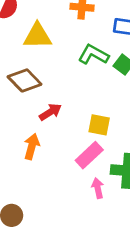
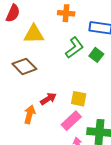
green L-shape: (93, 55) -> (74, 48), turned 115
red arrow: (50, 112) -> (48, 99), moved

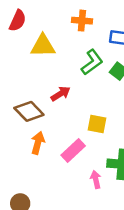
brown diamond: (24, 66) -> (29, 111), moved
red arrow: (48, 99) -> (61, 94), moved
pink rectangle: (71, 121) -> (73, 150), moved

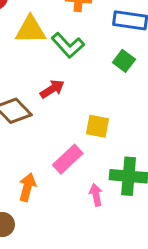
green L-shape: (92, 62) -> (68, 45), moved, turned 84
orange arrow: (38, 143) -> (27, 187), moved

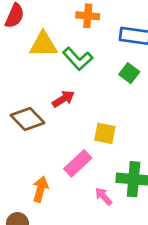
pink arrow: (96, 195) -> (103, 196), turned -30

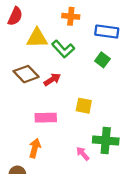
brown diamond: (28, 119) -> (26, 74), moved
pink rectangle: (78, 163) -> (46, 118), moved, turned 42

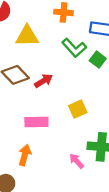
green L-shape: (63, 49) -> (74, 48), moved
yellow square: (84, 106) -> (78, 109), turned -35

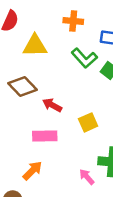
red arrow: (44, 81) -> (52, 105), moved, turned -120
orange arrow: (25, 155) -> (32, 171), turned 30

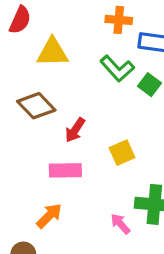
orange cross: (73, 21) -> (119, 20), moved
red arrow: (52, 105) -> (75, 130), turned -84

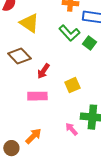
yellow triangle: (52, 52) -> (29, 23), turned 35
orange arrow: (49, 216) -> (33, 136), moved

